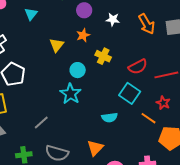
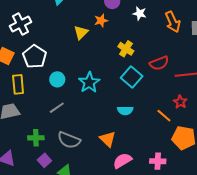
orange star: (83, 35) -> (101, 21), moved
cyan circle: (78, 70) -> (57, 79), moved
cyan square: (130, 93) -> (132, 77), moved
orange triangle: (95, 148) -> (108, 139), turned -36

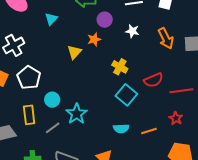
cyan star: (89, 82) -> (77, 114), moved
yellow rectangle: (18, 84) -> (29, 115), moved
orange line: (164, 116) -> (149, 131), moved, turned -56

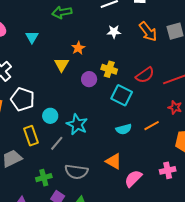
purple circle: (105, 20) -> (89, 79), moved

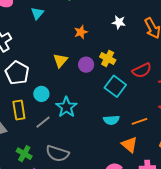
yellow triangle: (62, 65) -> (60, 60), moved
orange triangle: (114, 161) -> (129, 145), moved
green cross: (44, 178) -> (24, 154), turned 35

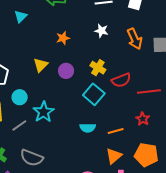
yellow cross: (108, 58) -> (98, 68), moved
orange triangle: (129, 145) -> (114, 156), moved, turned 36

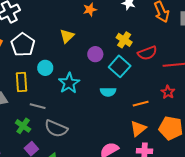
purple circle: (66, 71) -> (95, 54), moved
gray line: (19, 126) -> (38, 106), moved, turned 49
cyan semicircle: (88, 128) -> (108, 92), moved

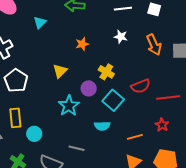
yellow cross: (124, 40) -> (106, 72), moved
cyan circle: (45, 68) -> (34, 134), moved
cyan star: (69, 83) -> (69, 106), moved
gray line: (38, 106) -> (77, 148), moved

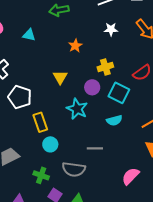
cyan triangle: (40, 22) -> (29, 35), turned -48
yellow cross: (106, 72) -> (105, 67), turned -35
yellow rectangle: (15, 118) -> (40, 122), moved

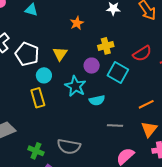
white pentagon: (20, 97) -> (27, 54), moved
cyan semicircle: (114, 120) -> (97, 100), moved
cyan circle: (50, 144) -> (44, 75), moved
gray line: (95, 148) -> (115, 126), moved

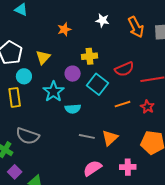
orange line: (146, 104) -> (123, 104), moved
orange triangle: (149, 129) -> (110, 138), moved
gray semicircle: (69, 146) -> (28, 136), moved

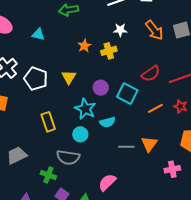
yellow cross: (90, 56) -> (109, 51), moved
cyan circle: (24, 76) -> (80, 134), moved
pink semicircle: (92, 168) -> (107, 182), moved

